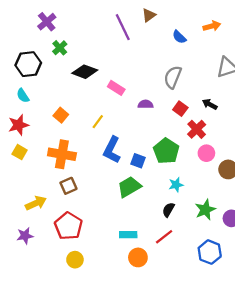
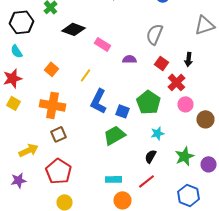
black arrow: (210, 104) -> (188, 59), turned -112

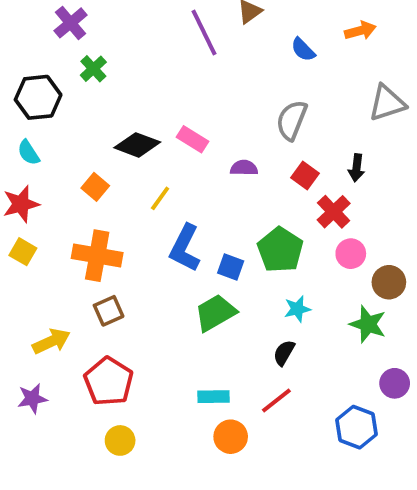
black diamond: (74, 29) -> (137, 145), moved
green star: (184, 156) -> (368, 324), moved, turned -30
purple circle: (208, 164) -> (395, 383), moved

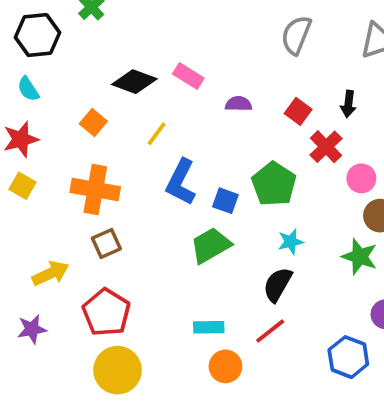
gray semicircle: (292, 120) -> (296, 35), moved
pink circle: (351, 254) -> (361, 178), moved
black semicircle: (284, 353) -> (278, 284), size x1.4
yellow circle: (120, 440) -> (118, 370), size x1.6

